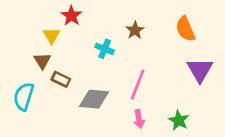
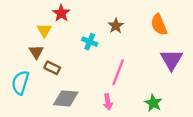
gray diamond: (94, 99) -> (66, 98), moved
pink arrow: (139, 119) -> (108, 102), moved

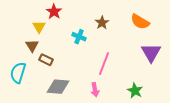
orange semicircle: (159, 25) -> (140, 22), turned -36

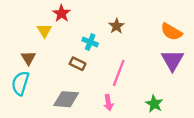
orange semicircle: (140, 22) -> (171, 32), moved
brown triangle: (32, 46) -> (28, 58), moved
brown rectangle: (46, 60) -> (78, 64), moved

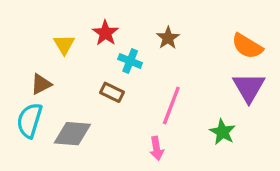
red star: (62, 13) -> (105, 33), moved
brown triangle: (28, 58) -> (41, 84), turned 35
gray diamond: (66, 99) -> (72, 134), moved
green star: (154, 104) -> (222, 132), moved

